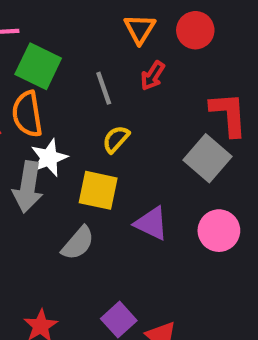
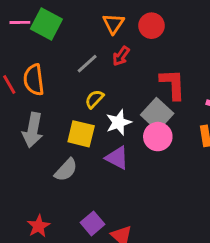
green square: (38, 66) -> (46, 24), moved
gray line: (104, 88) -> (87, 64), turned 65
white star: (49, 158) -> (119, 122), moved
pink circle: (219, 231) -> (158, 137), moved

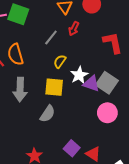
gray square: (157, 114) -> (107, 83), moved
pink circle: (158, 137) -> (107, 113), moved
purple triangle: (117, 158) -> (91, 84), moved

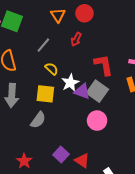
red arrow: (74, 29) -> (76, 39), moved
red L-shape: (113, 43) -> (104, 65), moved
yellow semicircle: (60, 61) -> (52, 69), turned 96

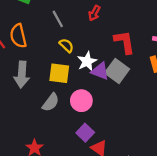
gray line: (43, 45) -> (58, 19), turned -70
pink circle: (97, 121) -> (81, 101), moved
purple square: (61, 155) -> (85, 133), moved

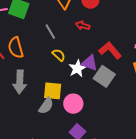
red arrow: (94, 13) -> (83, 25), turned 80
red L-shape: (124, 42) -> (110, 50), turned -30
purple triangle: (100, 71) -> (90, 63), moved
yellow square: (59, 73) -> (53, 91), moved

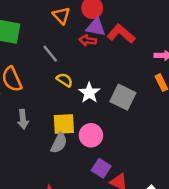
red L-shape: (110, 50) -> (121, 34), moved
purple triangle: (90, 63) -> (96, 27), moved
gray arrow: (20, 82) -> (23, 119), size x0.7

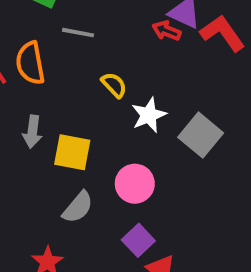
gray line: (50, 54) -> (78, 33), moved, turned -54
yellow square: (64, 124) -> (72, 152), moved
gray semicircle: (59, 143) -> (78, 207), moved

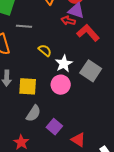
red L-shape: (222, 33) -> (88, 33), moved
pink circle: (135, 184) -> (61, 85), moved
purple square: (138, 240) -> (54, 127), moved

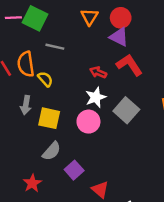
red arrow: (68, 21) -> (98, 72), moved
yellow semicircle: (45, 50) -> (45, 79), moved

